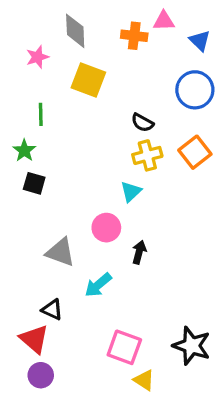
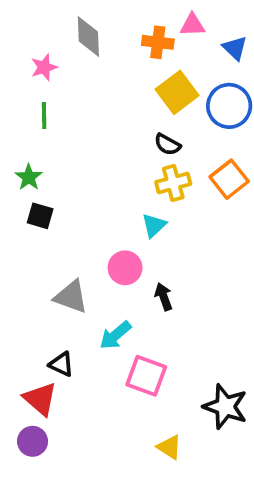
yellow square: (88, 80) -> (177, 92), moved, turned 32
green line: (41, 114) -> (44, 116), moved
black arrow: (139, 252) -> (164, 297), turned -35
pink square: (124, 347) -> (146, 376), moved
purple circle: (41, 375) -> (33, 441), moved

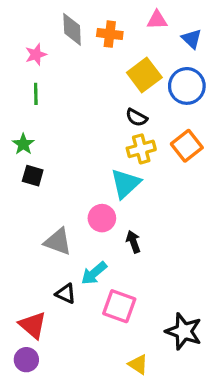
orange cross: (158, 42) -> (110, 34), moved
cyan triangle: (154, 225) -> (125, 184), size x1.5
black triangle: (61, 364) -> (66, 294), moved

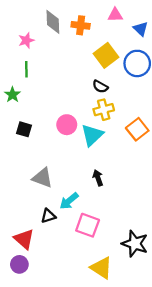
green star: (23, 144) -> (12, 95), moved
orange square: (187, 146) -> (137, 129), moved
pink circle: (102, 218) -> (67, 125), moved
black triangle: (66, 294) -> (48, 216), turned -42
yellow triangle: (138, 364) -> (101, 268), size x1.5

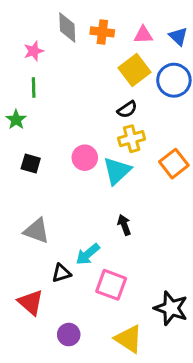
pink triangle: (115, 15) -> (143, 35), moved
black semicircle: (100, 87) -> (127, 109), turned -63
gray triangle: (42, 178) -> (37, 231), moved
purple circle: (19, 264) -> (69, 335), moved

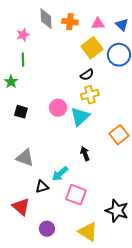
orange square: (174, 164) -> (119, 135), moved

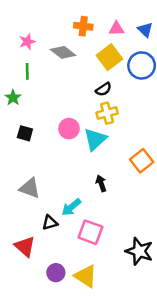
gray diamond: (46, 19) -> (63, 52), moved, turned -50
yellow triangle: (88, 232) -> (86, 276), moved

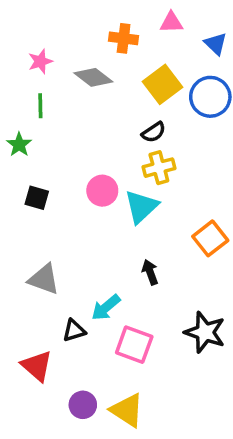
pink triangle: (117, 29) -> (171, 22), moved
black star: (139, 251) -> (205, 332), moved

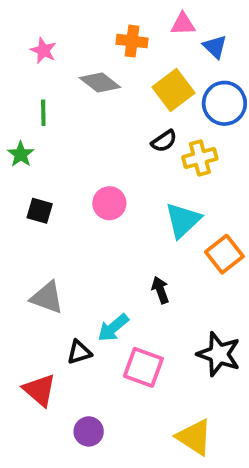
blue triangle: (216, 44) -> (215, 47), moved
pink star: (40, 61) -> (43, 50), moved, turned -30
yellow cross: (159, 168) -> (200, 158), moved
cyan triangle: (141, 207) -> (183, 220), moved
yellow triangle: (127, 410) -> (194, 437), moved

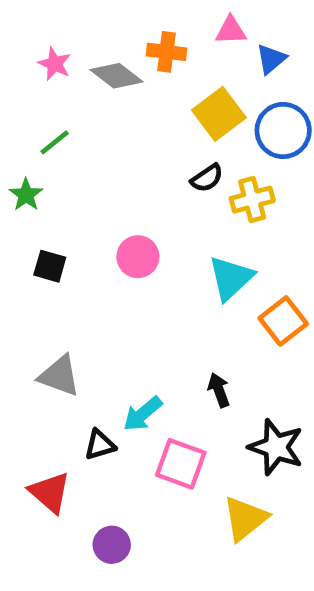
blue triangle: (215, 47) -> (271, 59), turned 36
gray diamond: (100, 83) -> (116, 76), moved
green line: (43, 113) -> (55, 142), turned 52
black arrow: (160, 290) -> (219, 390), moved
yellow triangle: (194, 437) -> (245, 519), moved, turned 48

